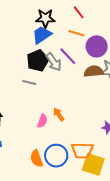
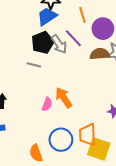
orange line: (76, 33) -> (82, 15), turned 56
orange arrow: (59, 114) -> (64, 98), size x1.5
orange trapezoid: (82, 151) -> (88, 135), turned 85
orange semicircle: (36, 159) -> (36, 153), moved

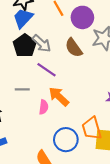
purple line: (73, 38) -> (46, 70), moved
brown semicircle: (100, 54) -> (74, 48), moved, turned -108
gray line: (34, 65) -> (22, 89), moved

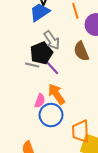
black pentagon: (25, 46) -> (41, 53), moved
gray line: (22, 89) -> (32, 65), moved
blue circle: (66, 140) -> (51, 115), moved

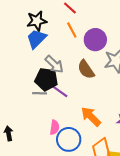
black pentagon: (41, 53) -> (46, 79), turned -30
orange arrow: (57, 94) -> (91, 117), moved

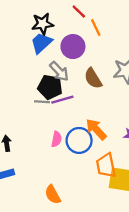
orange line: (72, 30) -> (96, 27), moved
purple circle: (95, 40) -> (73, 47), moved
purple line: (58, 90) -> (62, 100), turned -54
blue circle: (69, 139) -> (79, 140), moved

